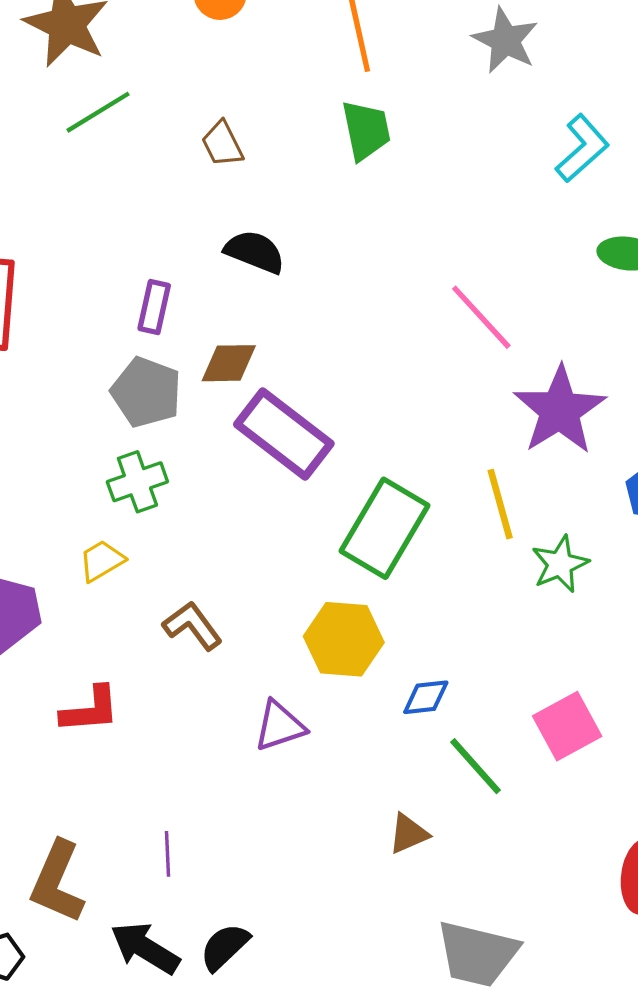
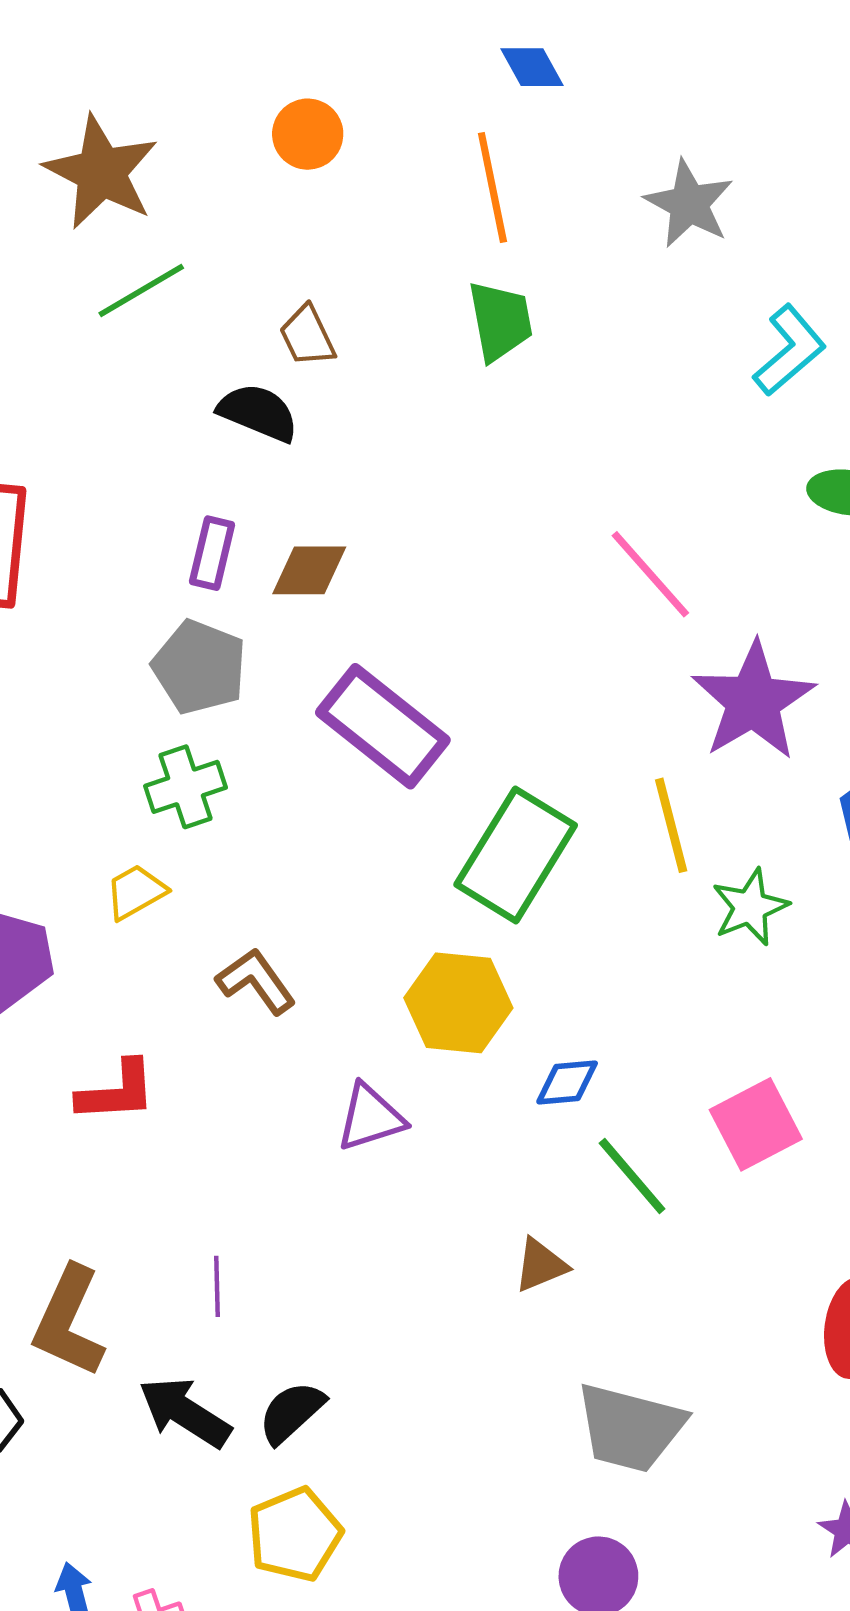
black semicircle: (255, 252) -> (258, 413), moved
brown diamond: (229, 363) -> (309, 570), moved

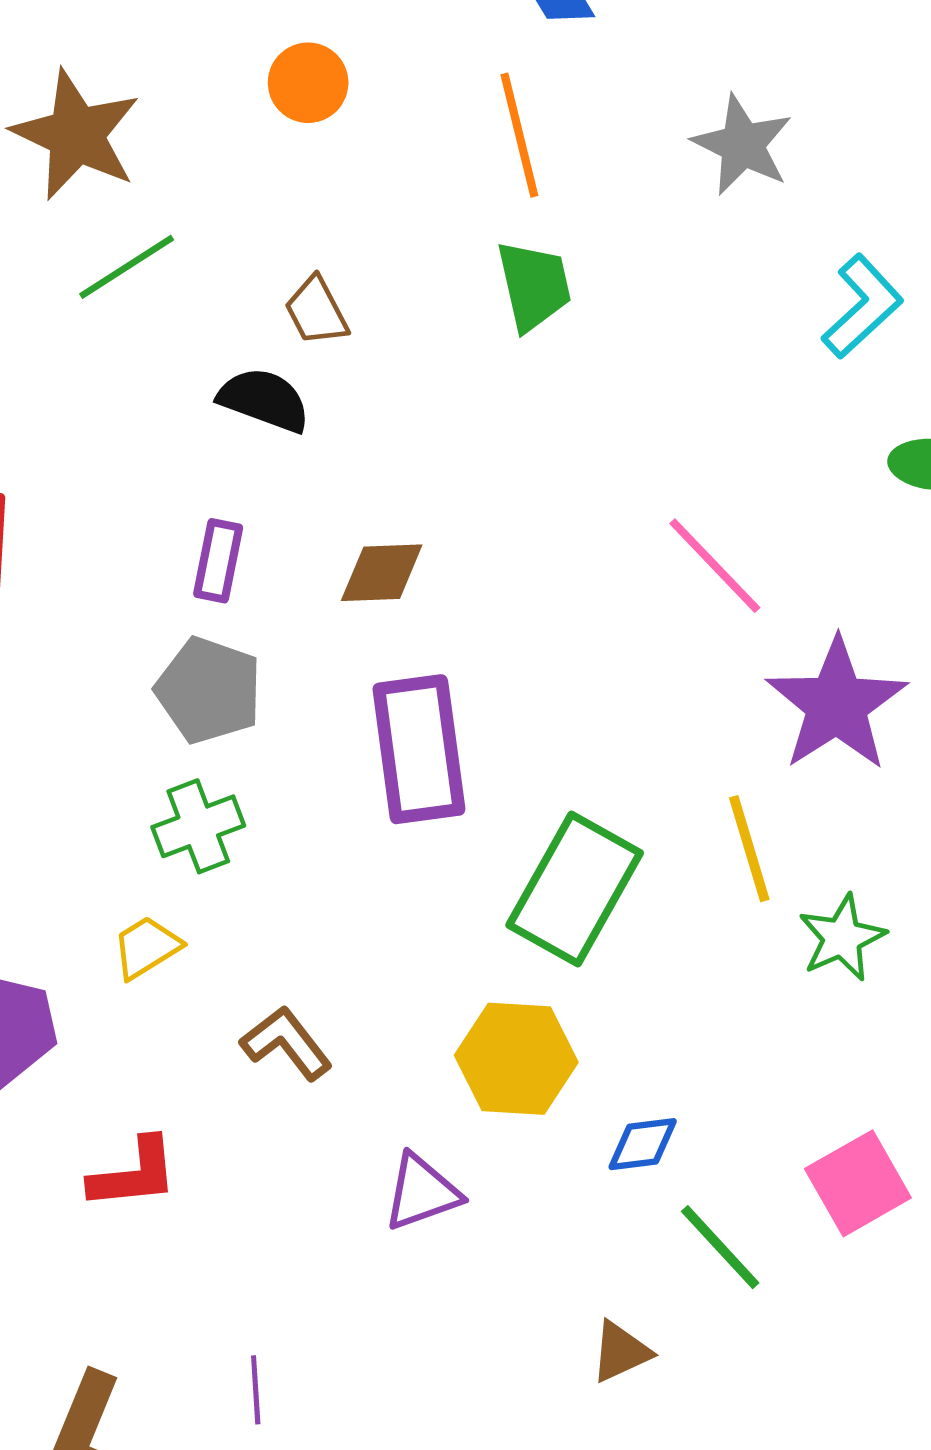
brown diamond: (309, 570) -> (382, 573), moved
purple rectangle: (383, 726) -> (419, 749), turned 46

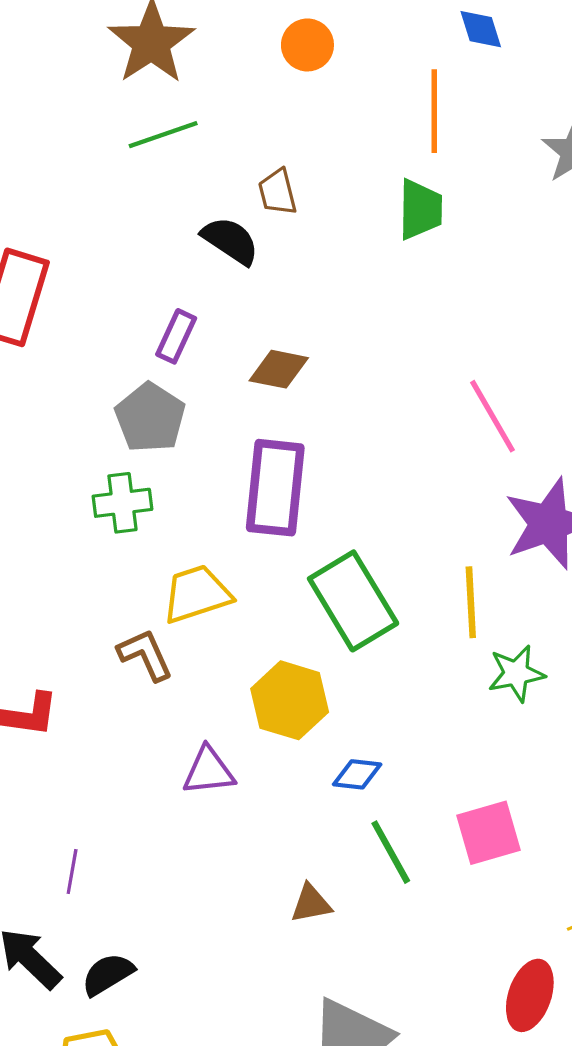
green rectangle: (575, 889) -> (353, 601), turned -74
yellow trapezoid: (146, 947) -> (197, 594), moved, size x1.5

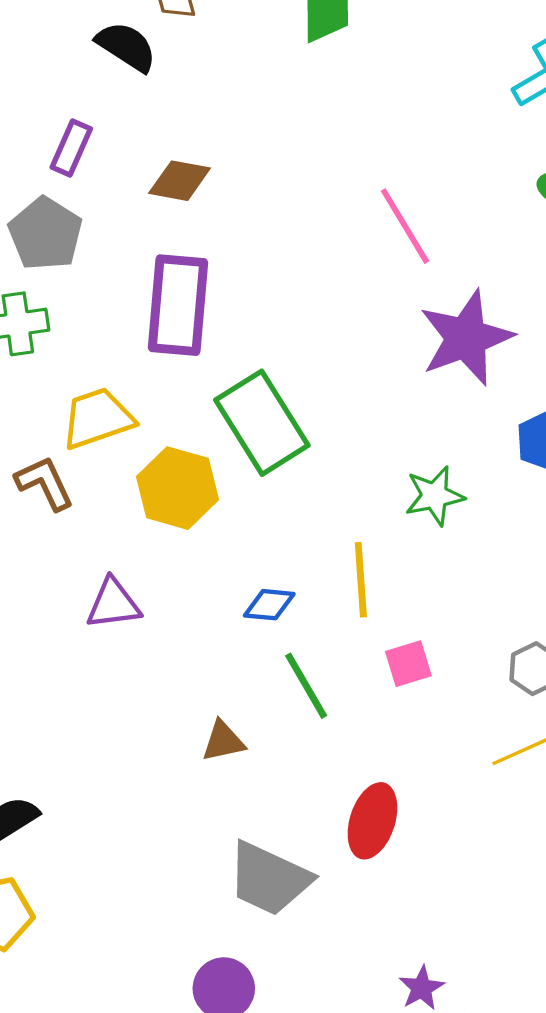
yellow line: (471, 602) -> (361, 580), moved
yellow hexagon: (290, 700) -> (177, 488), moved
pink square: (489, 833) -> (408, 664), size x0.7
red ellipse: (530, 995) -> (372, 821), moved

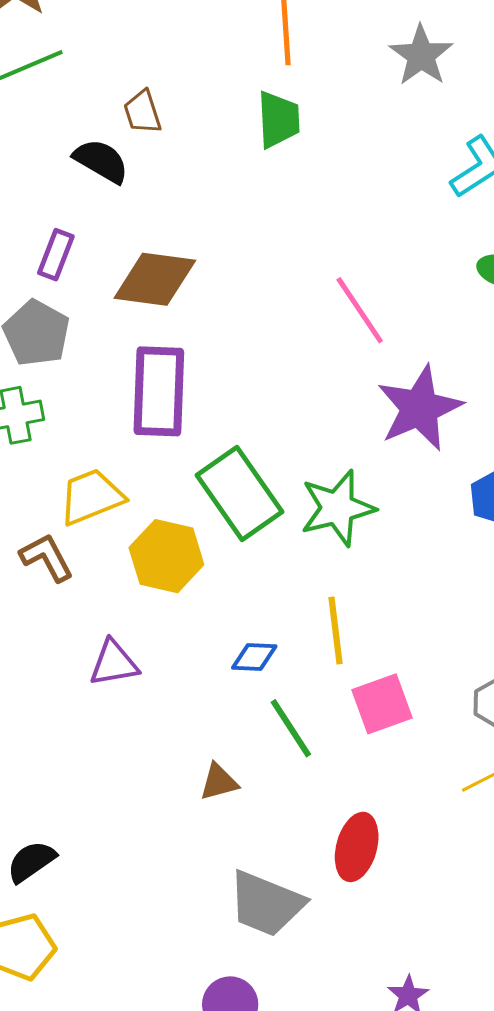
brown diamond: (180, 181) -> (155, 279), size x1.5
green star: (435, 496) -> (338, 508), moved, size x1.4
pink square: (408, 664) -> (382, 704), size x1.4

